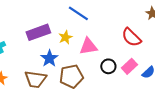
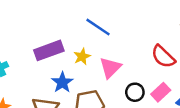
pink triangle: (88, 46) -> (110, 68), turned -36

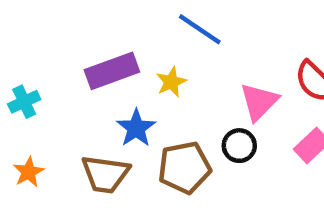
pink triangle: (110, 68) -> (259, 102), moved
black circle: (135, 92) -> (239, 146), moved

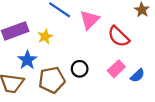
pink triangle: (259, 102) -> (90, 20), moved

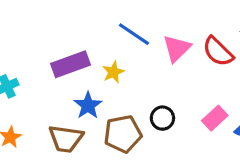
red semicircle: (119, 37) -> (218, 52), moved

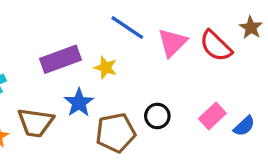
yellow star: (113, 72) -> (106, 68), turned -30
brown trapezoid: (66, 139) -> (35, 123), moved

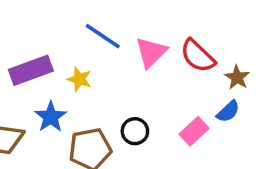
brown star: (251, 28) -> (237, 77), moved
blue semicircle: (244, 126) -> (228, 111), moved

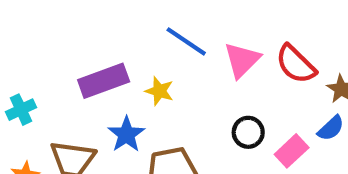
black circle: (135, 131) -> (248, 132), moved

